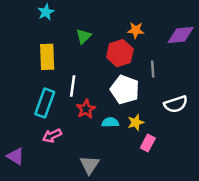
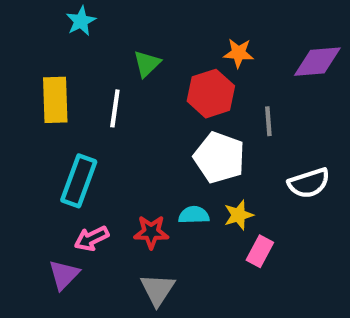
yellow rectangle: (47, 57) -> (55, 100), moved
white line: (73, 86) -> (115, 108), moved
red star: (86, 109) -> (151, 232), moved, turned 30
purple triangle: (16, 156) -> (64, 275), moved, turned 42

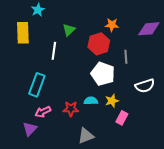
yellow rectangle: (55, 100) -> (23, 33), moved
gray triangle: (158, 290) -> (86, 136), moved, turned 36

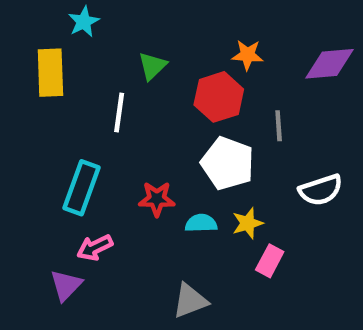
red star: (71, 109) -> (157, 199), moved

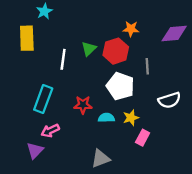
green triangle: (152, 66) -> (89, 49), moved

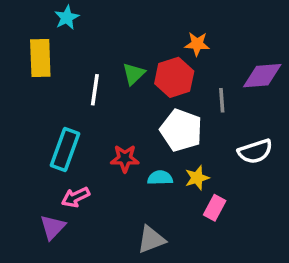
purple diamond: (174, 34) -> (262, 76), moved

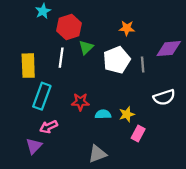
yellow rectangle: (40, 58) -> (28, 66), moved
red hexagon: (174, 77) -> (69, 27), moved
white pentagon: (181, 130) -> (117, 60), moved, turned 30

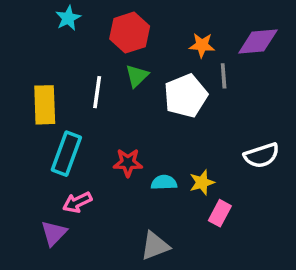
red hexagon: (69, 27) -> (130, 33), moved
purple diamond: (169, 49) -> (258, 42), moved
gray line: (143, 64) -> (224, 76), moved

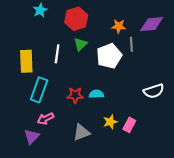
cyan semicircle: (164, 182) -> (96, 94), moved
yellow star: (202, 182) -> (110, 122), moved
gray triangle: (155, 246) -> (82, 132), moved

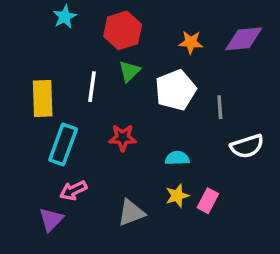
gray line: (131, 44) -> (220, 107), moved
cyan semicircle: (96, 94) -> (177, 158), moved
red star: (75, 95) -> (123, 138), moved

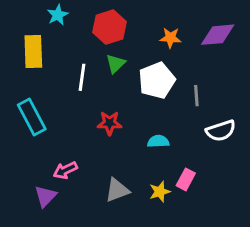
yellow rectangle: (43, 99) -> (33, 51), moved
cyan rectangle: (63, 145) -> (32, 117), moved, turned -48
yellow star: (177, 196) -> (160, 192), moved

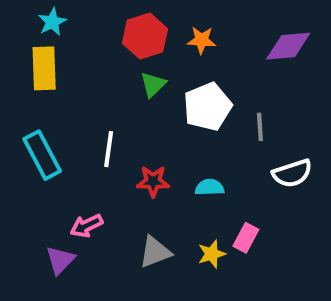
cyan star: (58, 15) -> (52, 22), moved
orange star: (170, 38) -> (201, 40), moved
white line: (82, 77) -> (109, 149), moved
red star: (110, 123) -> (153, 181), moved

